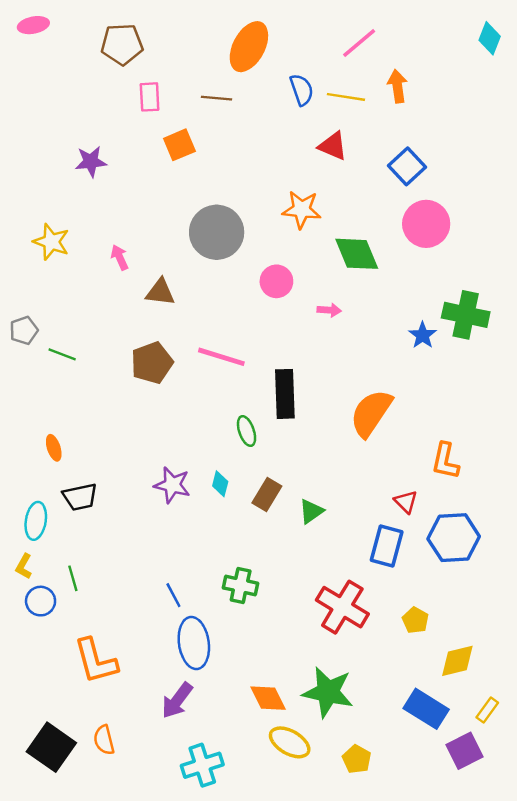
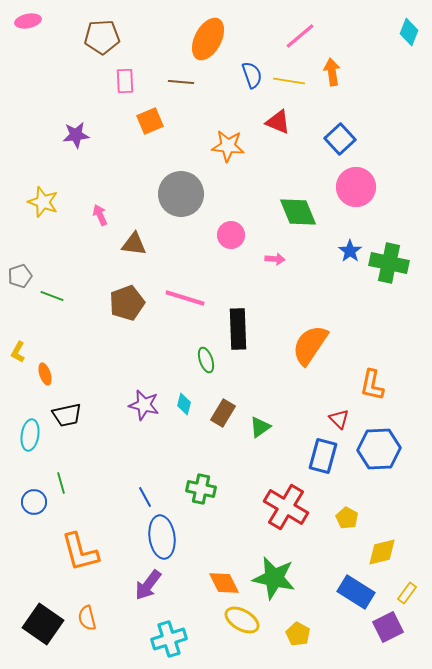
orange star: (302, 209) -> (228, 146), moved
blue star: (423, 335) -> (350, 251), moved
yellow L-shape: (24, 566) -> (18, 352), moved

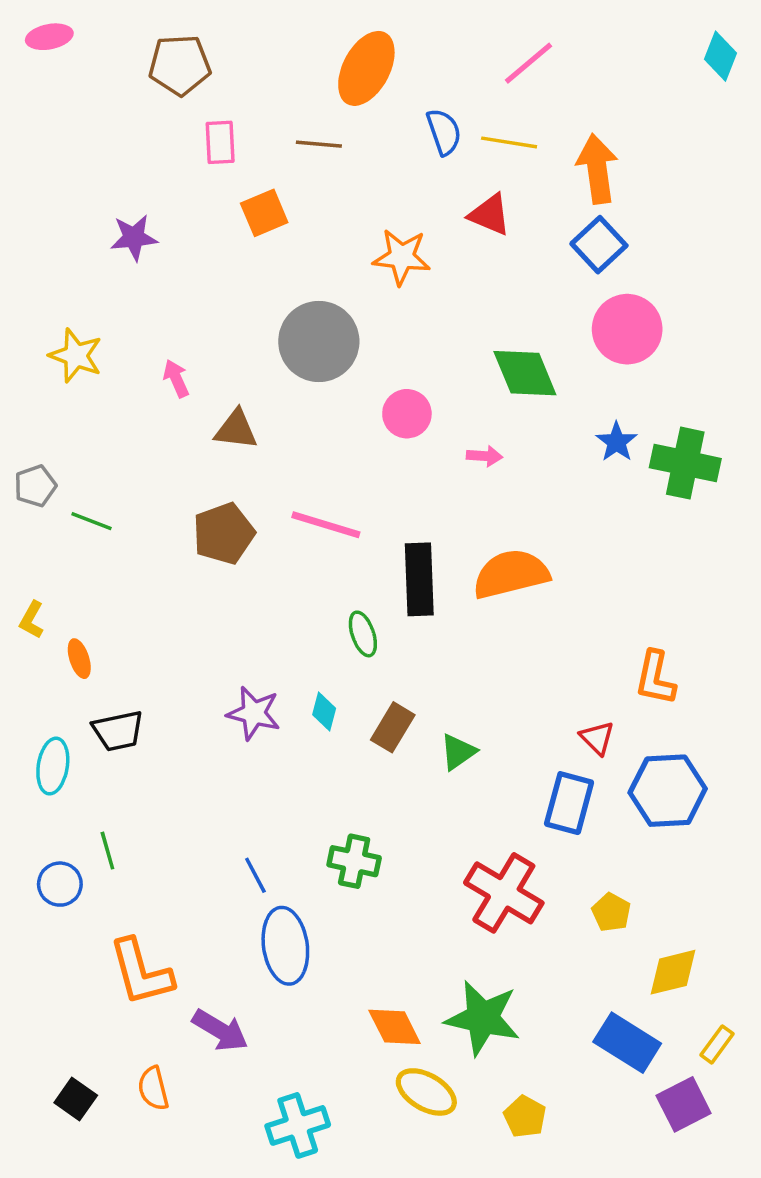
orange arrow: (332, 72) -> (597, 169), moved, size x1.4
orange semicircle: (310, 345) -> (511, 574), moved, turned 42
purple arrow: (148, 585) -> (220, 1030), moved, turned -96
black square: (43, 624) -> (76, 1099), size x0.6

